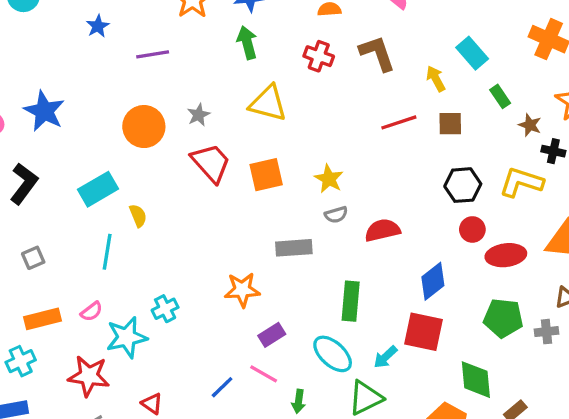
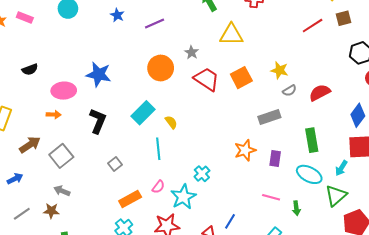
purple rectangle: (272, 335) -> (275, 159), moved, turned -35
blue line: (222, 387) -> (230, 221), moved

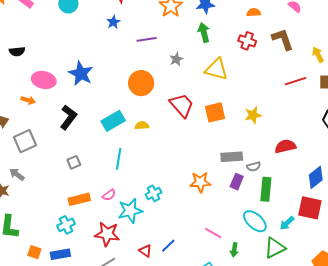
gray star: (191, 52) -> (176, 59), moved
yellow star: (279, 70) -> (253, 115), turned 30
gray semicircle: (289, 91) -> (254, 167), moved
yellow semicircle: (171, 122) -> (142, 125), moved, turned -72
purple rectangle: (275, 159) -> (237, 182), moved

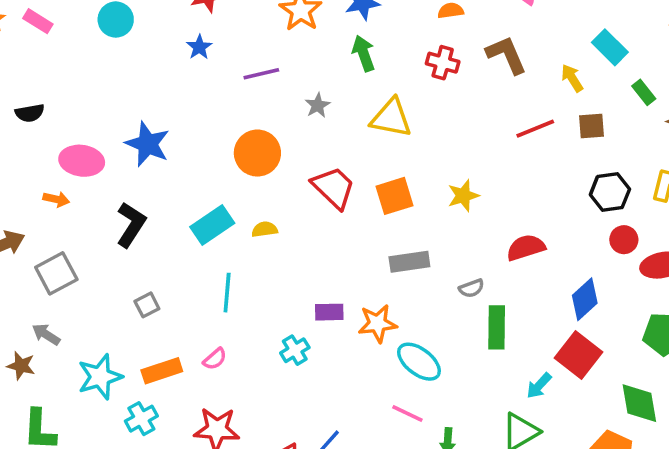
gray rectangle: (232, 157) -> (409, 262), moved
purple rectangle: (237, 182) -> (329, 312), moved, turned 70
red square: (310, 208) -> (578, 355), turned 30
cyan star: (130, 211) -> (100, 377), moved
cyan ellipse: (255, 221) -> (419, 362), moved

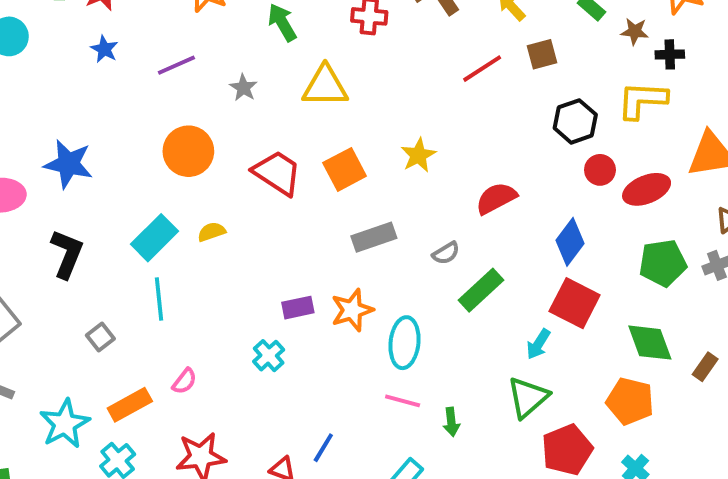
cyan line: (227, 293) -> (159, 299), moved
green rectangle: (497, 327) -> (481, 290), turned 57
cyan ellipse: (419, 362) -> (404, 343), turned 69

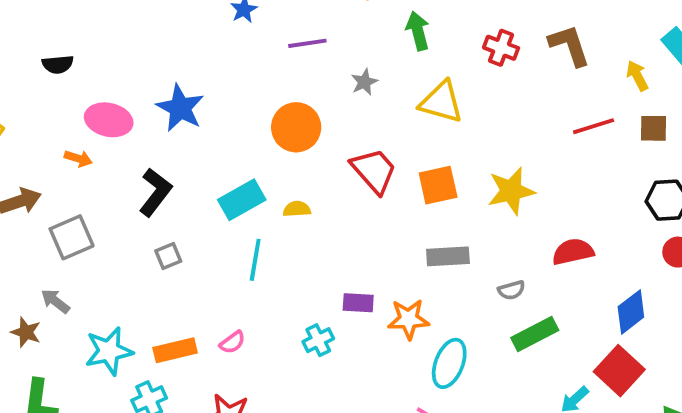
yellow star: (418, 155) -> (511, 191), size x1.4
cyan line: (159, 299) -> (255, 260), moved
gray square: (100, 337) -> (168, 256), moved

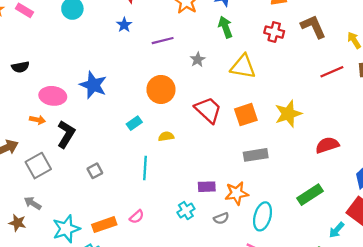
black L-shape: (155, 192) -> (66, 134), moved
cyan rectangle: (242, 200) -> (134, 123), moved, size x0.6
gray semicircle: (511, 290) -> (221, 218), moved

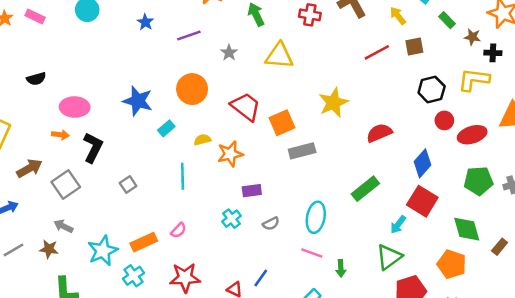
blue star: (93, 85) -> (138, 101), moved
orange square: (246, 115) -> (282, 123), moved
orange star: (237, 193) -> (230, 154), moved

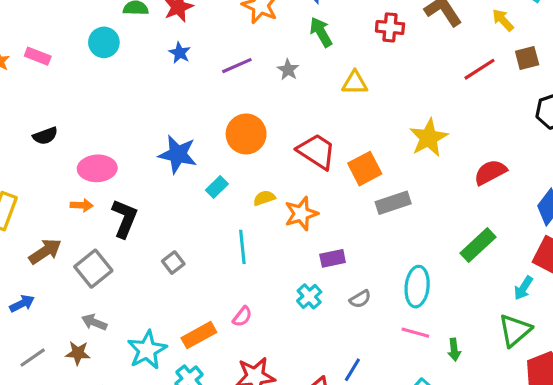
gray star: (229, 53) -> (288, 70), moved
yellow triangle: (279, 56) -> (355, 83), size x0.7

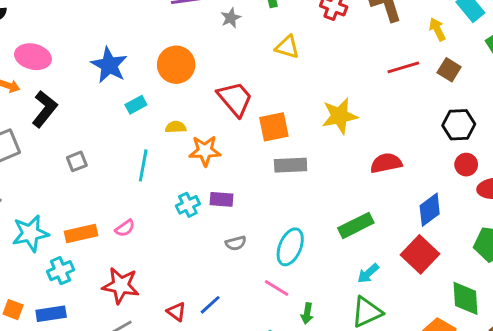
brown square: (527, 58) -> (449, 70), turned 30
cyan arrow: (523, 288) -> (368, 273), moved
cyan cross: (309, 296) -> (188, 205), moved

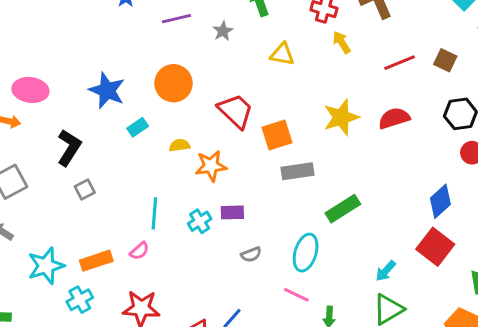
yellow arrow: (437, 29) -> (342, 42), moved
black L-shape: (45, 109) -> (69, 148), moved
red semicircle: (386, 163) -> (394, 118), moved
cyan line: (143, 165) -> (154, 213), moved
green rectangle: (356, 225) -> (343, 209), moved

